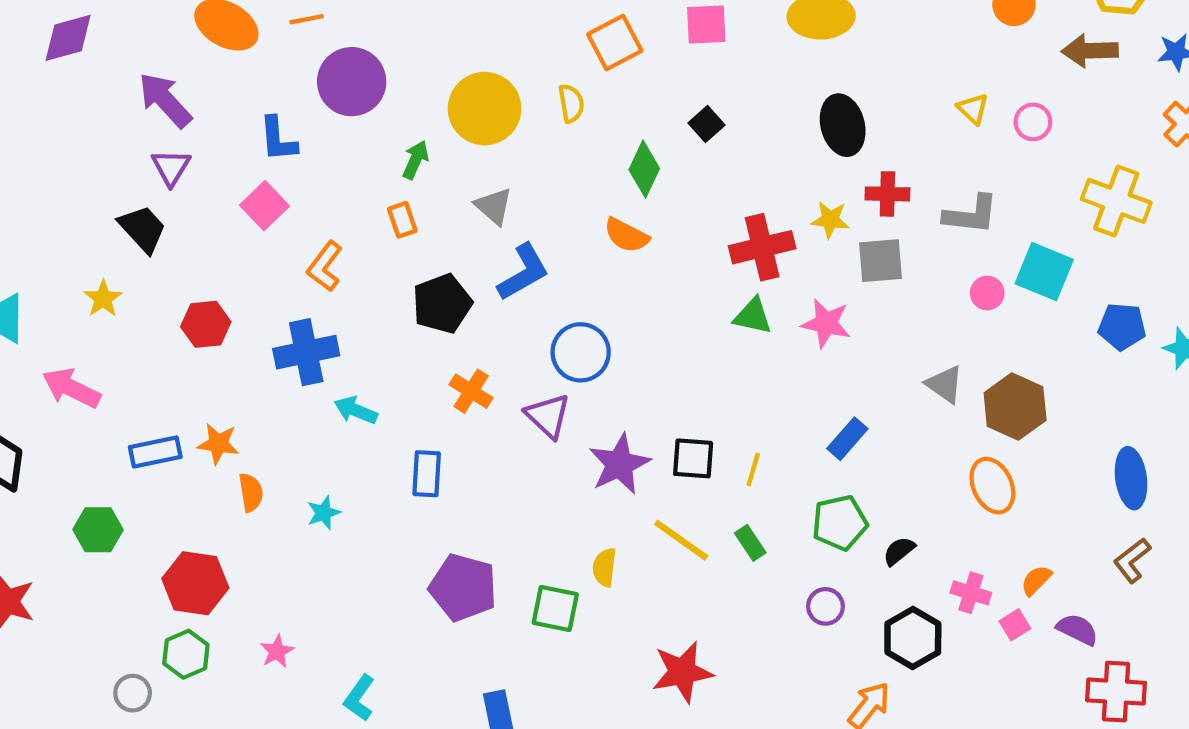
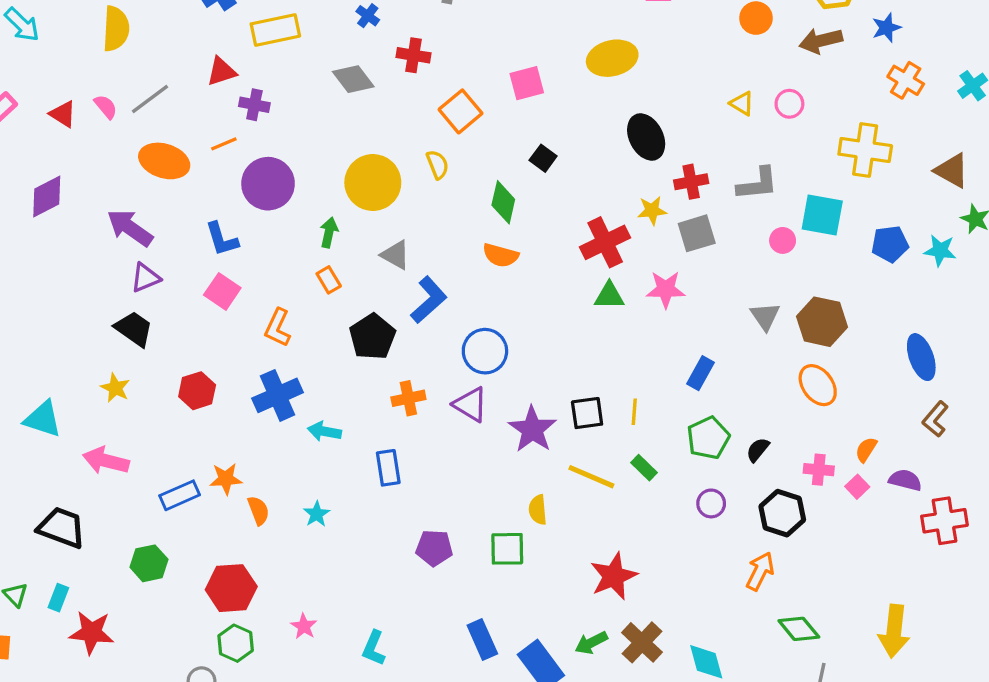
purple triangle: (171, 167) -> (145, 278), turned 48
gray triangle: (945, 384) -> (765, 316), turned 32
orange cross: (471, 391) -> (408, 398), turned -32
purple pentagon: (463, 588) -> (434, 548), size x0.7

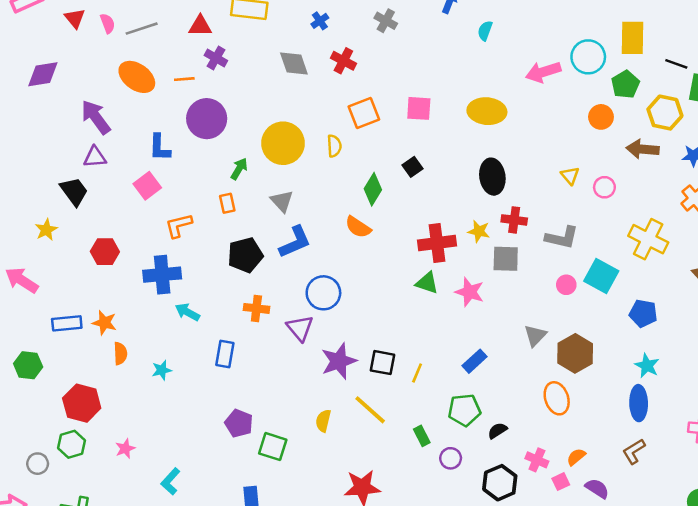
cyan star: (940, 250) -> (647, 366), moved
orange L-shape: (278, 328) -> (179, 225), turned 32
green rectangle: (644, 468) -> (422, 436), moved
green square: (507, 549) -> (273, 447), moved

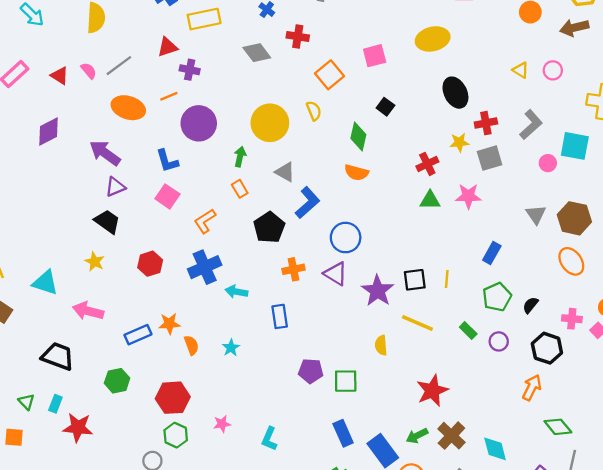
gray L-shape: (562, 238) -> (531, 125), turned -36
red cross: (437, 243) -> (427, 164), size x0.7
pink star: (125, 449) -> (222, 424), turned 30

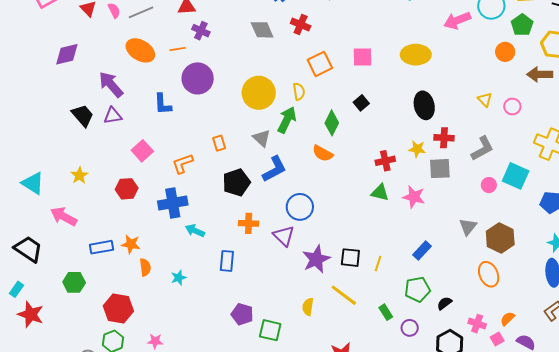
green arrow: (240, 157) -> (287, 120), moved, size x1.5
pink square: (167, 196) -> (142, 151), moved
black trapezoid: (107, 222) -> (83, 116), moved

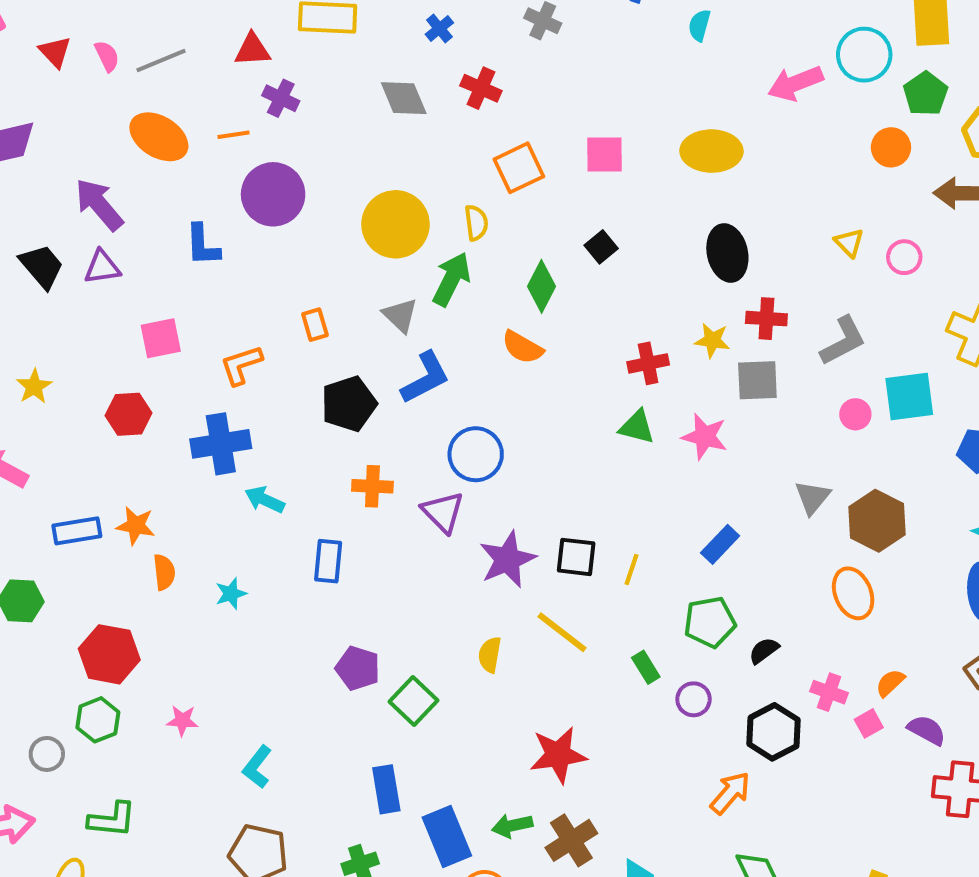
pink square: (142, 151) -> (161, 338), turned 30
cyan square: (516, 176) -> (909, 396), turned -32
green square: (270, 330) -> (414, 701), turned 30

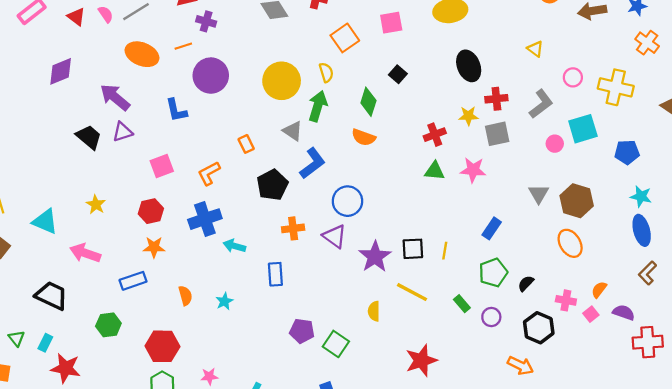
pink circle: (904, 257) -> (573, 77), moved
orange star: (136, 526) -> (154, 247), moved
orange arrow: (730, 793) -> (520, 366), turned 85

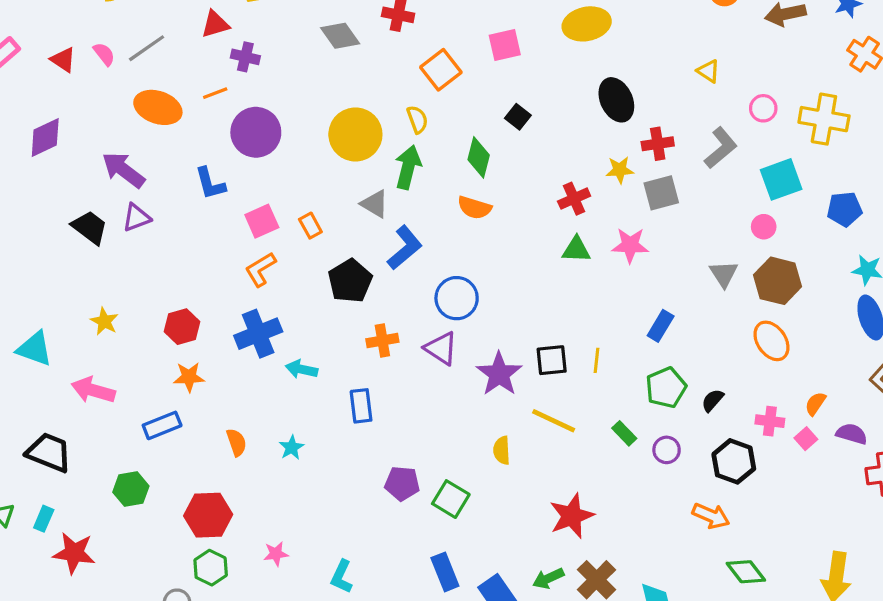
pink circle: (555, 144) -> (764, 227), moved
pink square: (162, 166) -> (262, 221), moved

